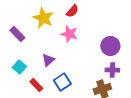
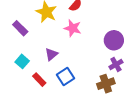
purple cross: (112, 70) -> (116, 64), turned -32

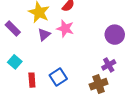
purple circle: (114, 40) -> (115, 35), moved
purple triangle: (51, 54) -> (44, 35), moved
red rectangle: (39, 80) -> (32, 80), turned 40

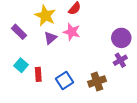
purple cross: (109, 65) -> (120, 60), moved
red rectangle: (32, 80) -> (38, 74), moved
brown cross: (99, 84) -> (97, 81), moved

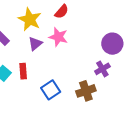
purple cross: (120, 60) -> (102, 69), moved
red rectangle: (38, 74) -> (23, 71), moved

